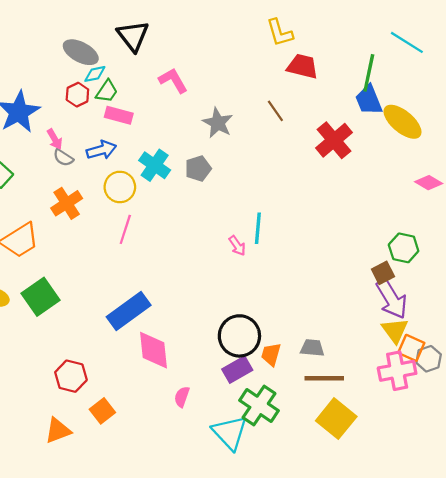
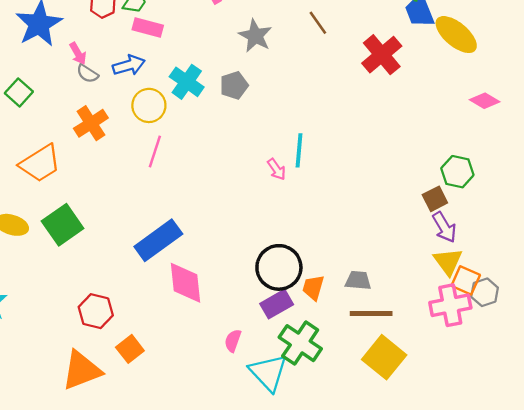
purple arrow: (392, 299) -> (444, 227), size x0.7
pink semicircle: (182, 397) -> (233, 341), moved
orange triangle: (58, 430) -> (82, 370), size x1.4

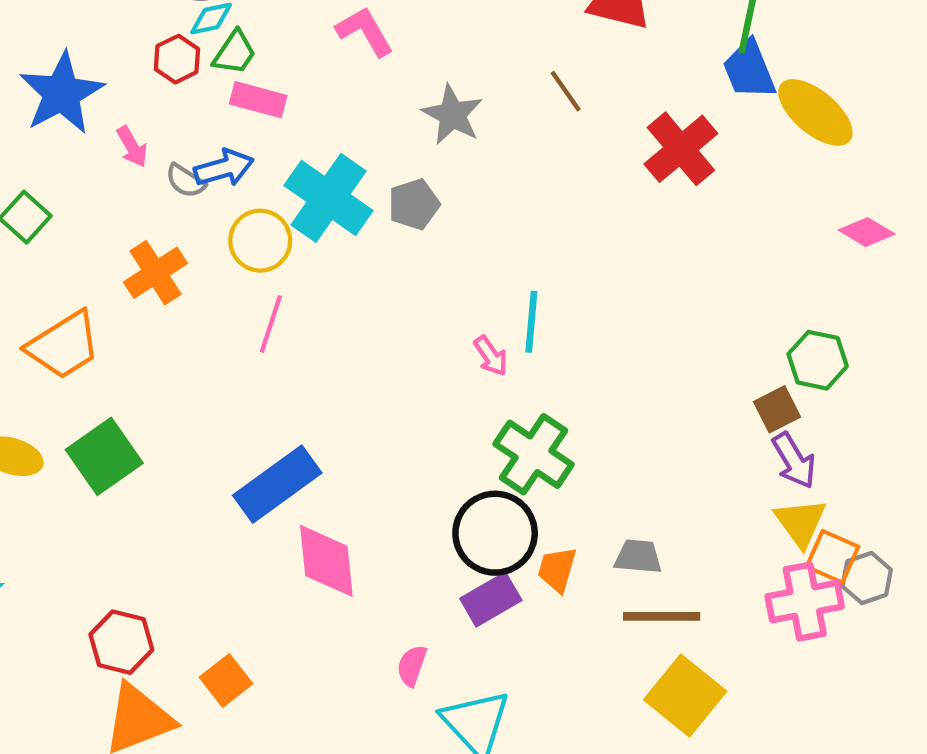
gray semicircle: (87, 74) -> (185, 181), moved
cyan cross: (187, 82) -> (329, 198), size x1.4
red hexagon: (96, 311) -> (121, 642), moved
green cross: (300, 343) -> (534, 454), moved

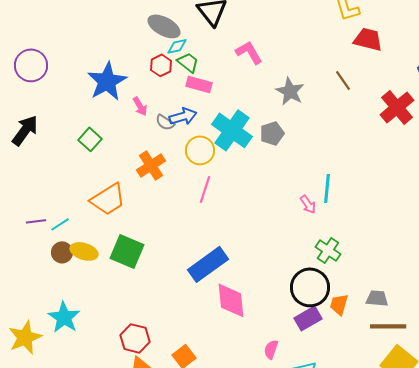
green trapezoid: (235, 53) -> (188, 62), turned -85
green cross: (534, 454) -> (328, 250), size x0.7
green square: (104, 456) -> (127, 251), turned -32

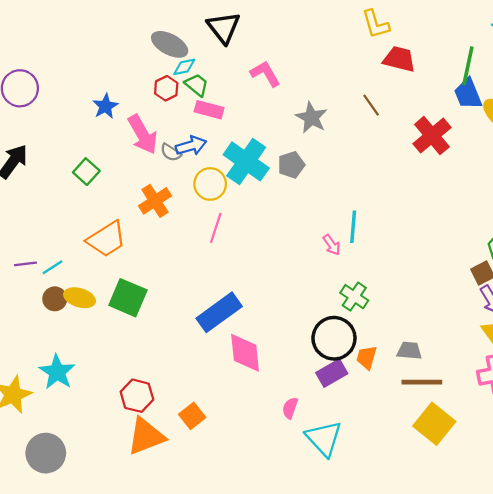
blue star: (107, 81) -> (105, 106), size x0.6
pink arrow: (140, 106) -> (143, 134), size x1.8

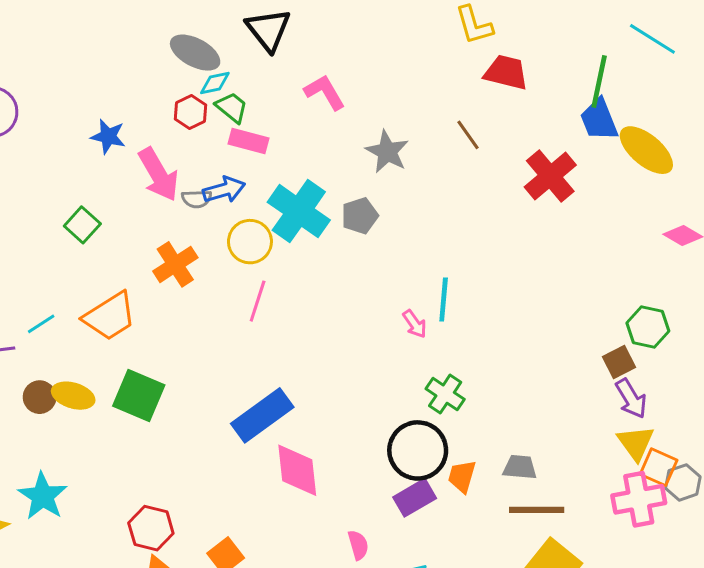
blue star: (105, 106) -> (108, 136), turned -30
gray semicircle: (171, 152) -> (197, 199), turned -35
cyan line: (53, 267) -> (41, 324), moved
pink semicircle: (290, 408) -> (358, 545), turned 145

